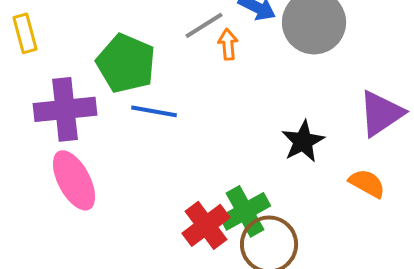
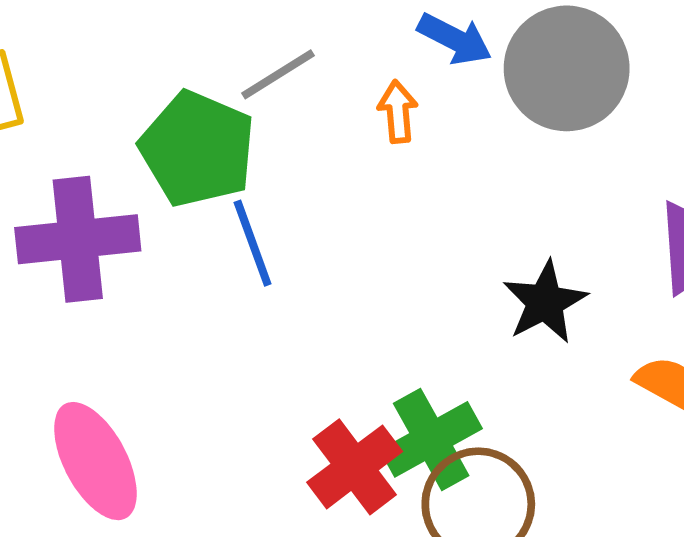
gray line: (204, 25) -> (278, 74), moved
blue line: (154, 111) -> (253, 243), turned 60
pink ellipse: (74, 180) -> (95, 461), moved

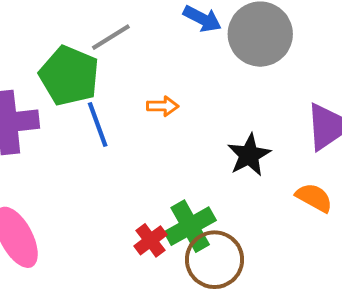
orange arrow: (398, 112) -> (163, 106), moved, turned 96
red cross: (355, 467) -> (150, 240), size x0.7

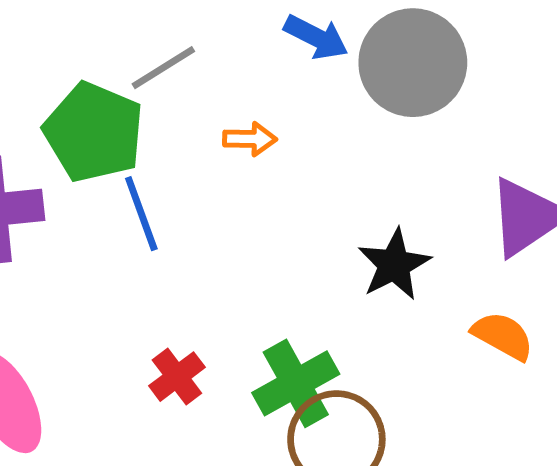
orange arrow: (163, 106) -> (250, 139), moved
red cross: (150, 240) -> (177, 377), moved

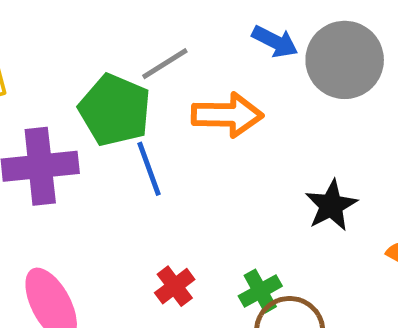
orange arrow: (250, 139) -> (227, 115), size x1.8
green cross: (296, 383) -> (260, 291), size x0.7

